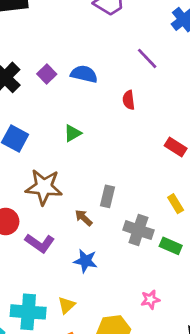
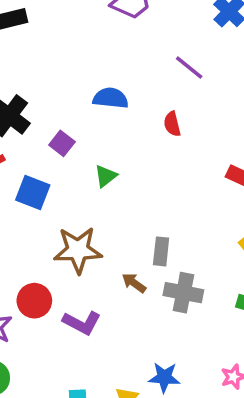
purple square: (47, 74) -> (62, 143), moved
gray cross: (138, 230) -> (183, 293), moved
blue star: (85, 261) -> (164, 377), moved

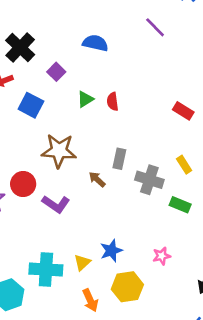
red semicircle: (172, 124) -> (113, 102), moved
gray cross: (183, 293) -> (149, 180), moved
blue star: (164, 377) -> (111, 251), turned -30

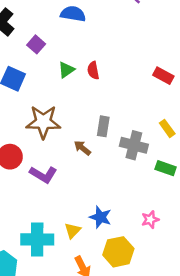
blue star: (111, 251) -> (100, 217), turned -30

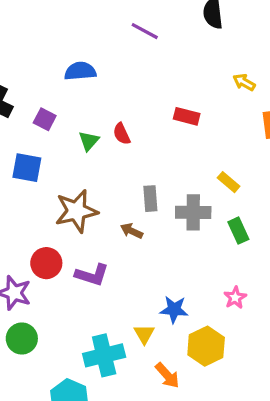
red rectangle: (163, 76) -> (187, 116), moved
green rectangle: (166, 168) -> (238, 231), turned 60

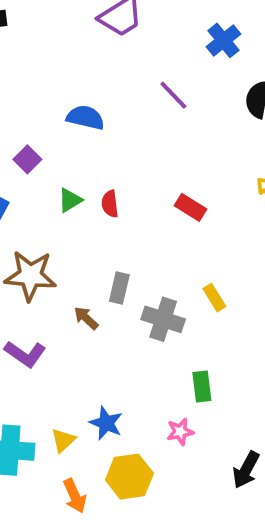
green rectangle: (238, 231) -> (202, 386), moved

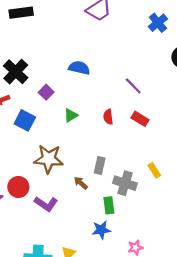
purple line: (173, 95) -> (133, 86), moved
red semicircle: (110, 204) -> (108, 117), moved
green rectangle: (202, 386) -> (109, 205), moved
blue star: (106, 423) -> (101, 230), moved, turned -30

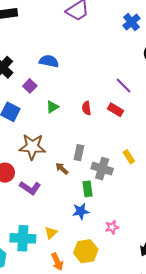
blue semicircle: (79, 68) -> (49, 61), moved
purple line: (133, 86) -> (124, 86), moved

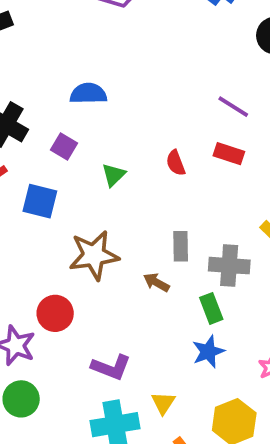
purple L-shape: (30, 188) -> (111, 367), moved

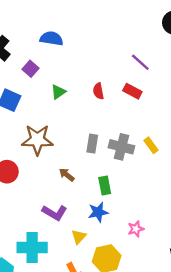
gray cross: (229, 266) -> (121, 147), moved
brown arrow: (156, 282) -> (67, 175), moved
purple L-shape: (111, 367) -> (55, 213), moved
yellow triangle: (163, 403) -> (79, 237), moved

